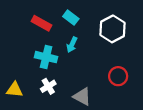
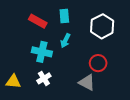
cyan rectangle: (71, 18) -> (64, 16), turned 48
red circle: (118, 76) -> (98, 63), moved
gray triangle: (82, 96) -> (87, 83), moved

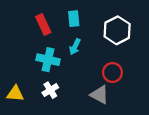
red rectangle: (38, 21) -> (43, 24), turned 36

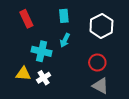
red rectangle: (43, 24) -> (26, 19), moved
yellow triangle: (15, 94) -> (23, 74), moved
gray triangle: (100, 95) -> (100, 86), moved

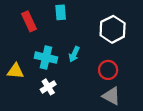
cyan rectangle: (64, 16) -> (61, 12), moved
cyan arrow: (65, 40) -> (74, 54), moved
yellow triangle: (23, 74) -> (15, 71), moved

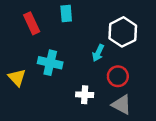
cyan arrow: (74, 54) -> (98, 53), moved
yellow triangle: (15, 71) -> (17, 77), turned 42
white cross: (48, 87) -> (85, 95), moved, turned 35

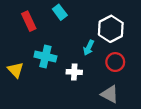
cyan rectangle: (66, 13) -> (60, 12), turned -32
red circle: (118, 76) -> (115, 62), moved
white cross: (85, 95) -> (74, 72), moved

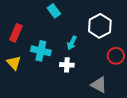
red rectangle: (29, 21) -> (16, 33), moved, turned 48
cyan arrow: (89, 48) -> (72, 43), moved
red circle: (115, 62) -> (116, 56), moved

